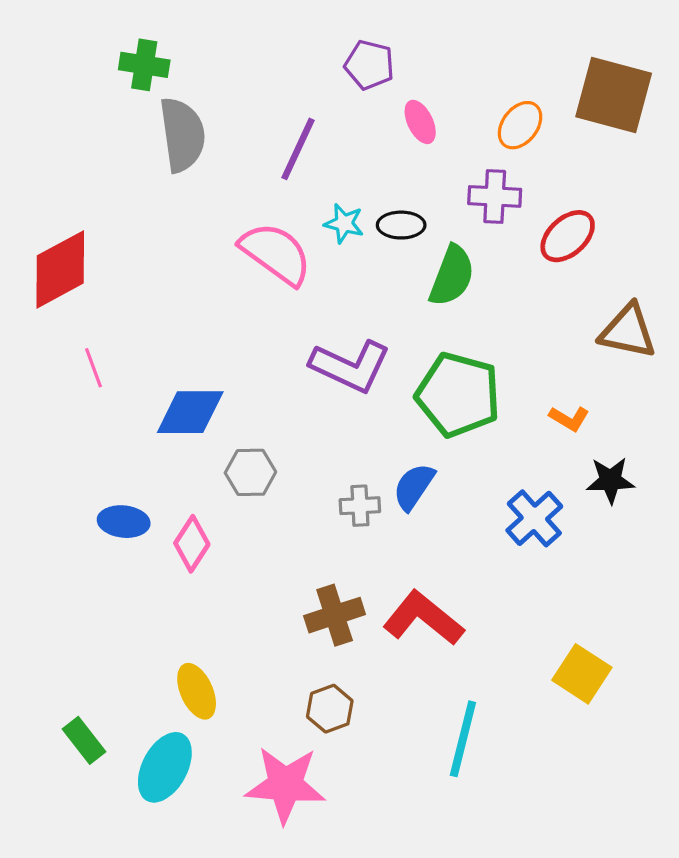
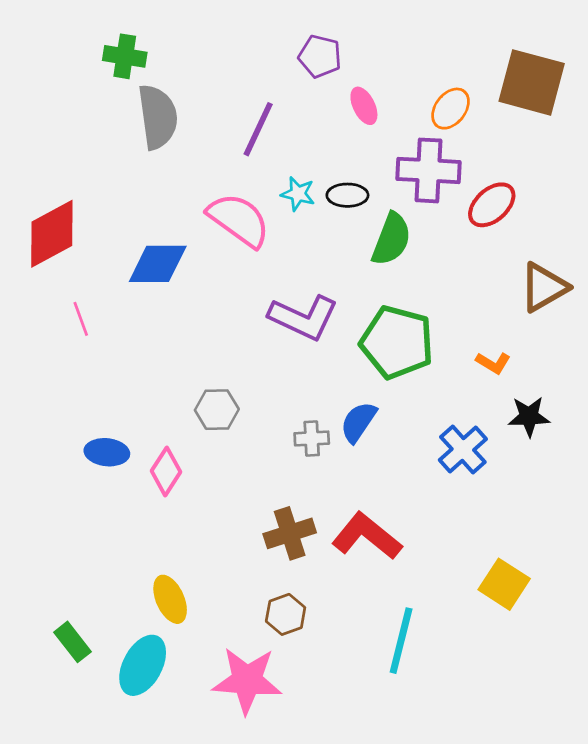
purple cross: (495, 196) -> (429, 170), size x1.4
brown triangle: (628, 331) -> (544, 287), turned -42
blue diamond: (190, 412) -> (158, 264), moved

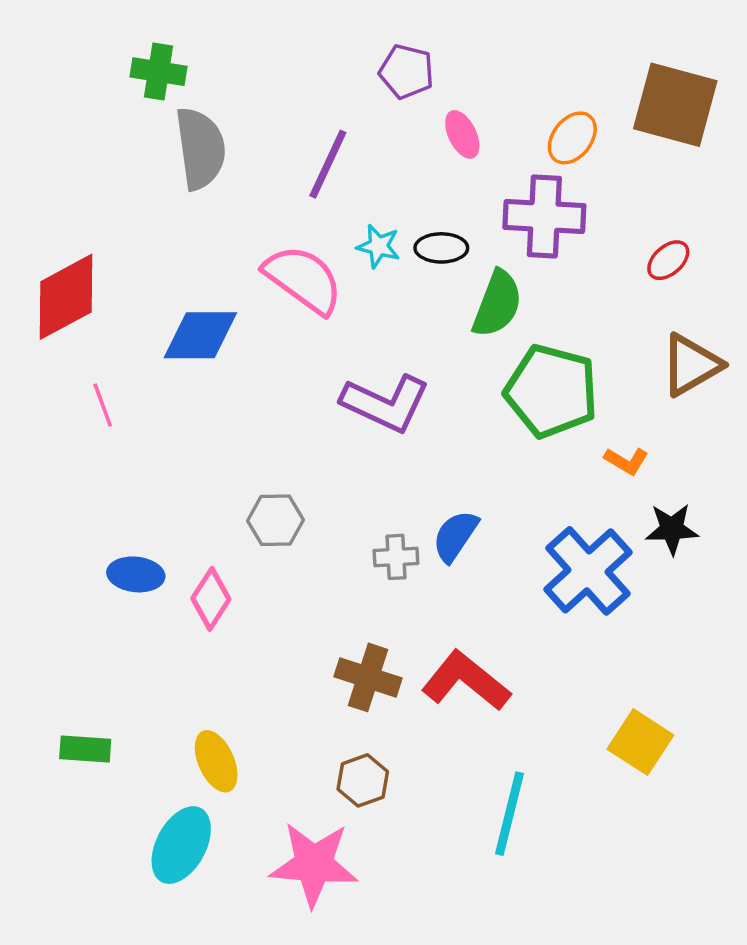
red ellipse: (492, 205) -> (668, 260), moved, size x0.7
green pentagon: (397, 342) -> (551, 391), moved
blue cross: (463, 449) -> (588, 571), size x1.4
brown cross: (290, 533) -> (368, 677), turned 36
green rectangle: (72, 642) -> (85, 749), moved, turned -48

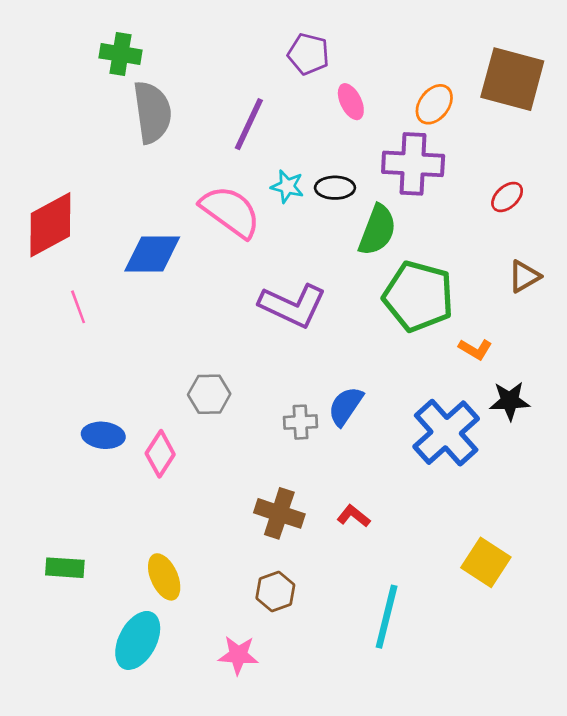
brown triangle: (691, 365) -> (524, 276), size x0.7
red L-shape: (466, 681) -> (353, 516), size x0.5
pink star: (314, 864) -> (238, 655), size x0.6

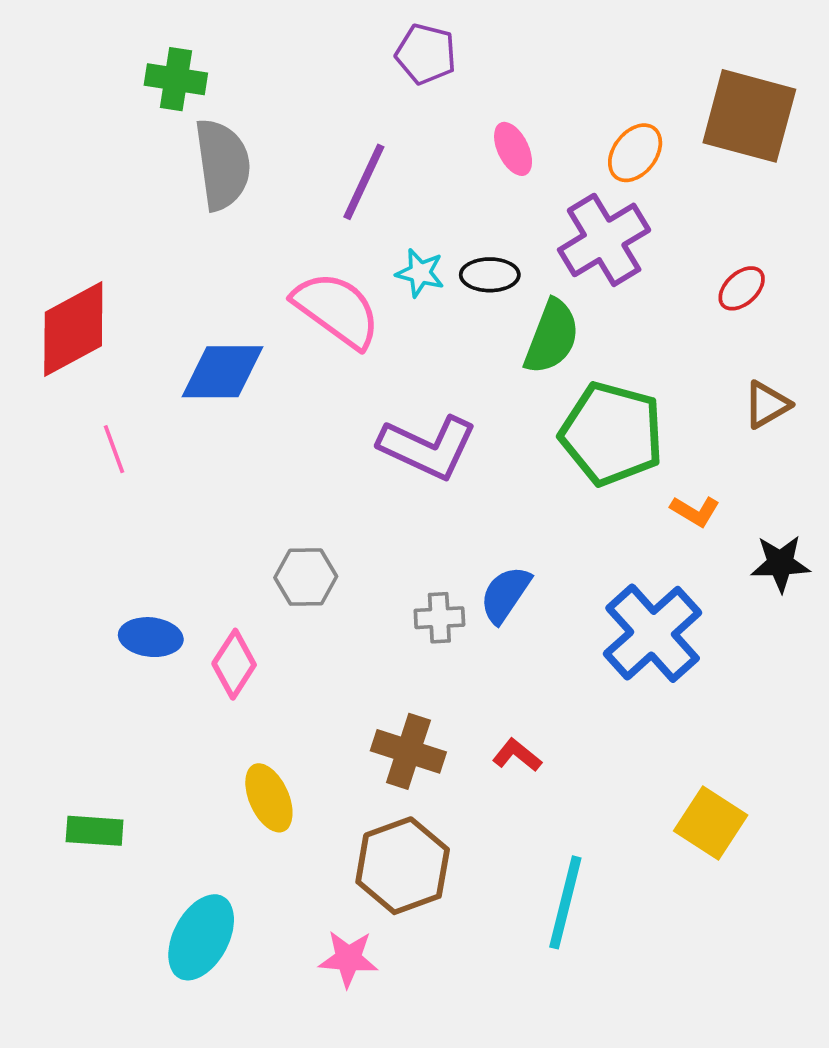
purple pentagon: (308, 54) -> (426, 54), moved
purple cross: (413, 164) -> (604, 240), turned -34
black star: (510, 401) -> (780, 563), moved
yellow ellipse: (164, 577) -> (269, 798), moved
brown hexagon: (275, 591) -> (403, 866), size x1.6

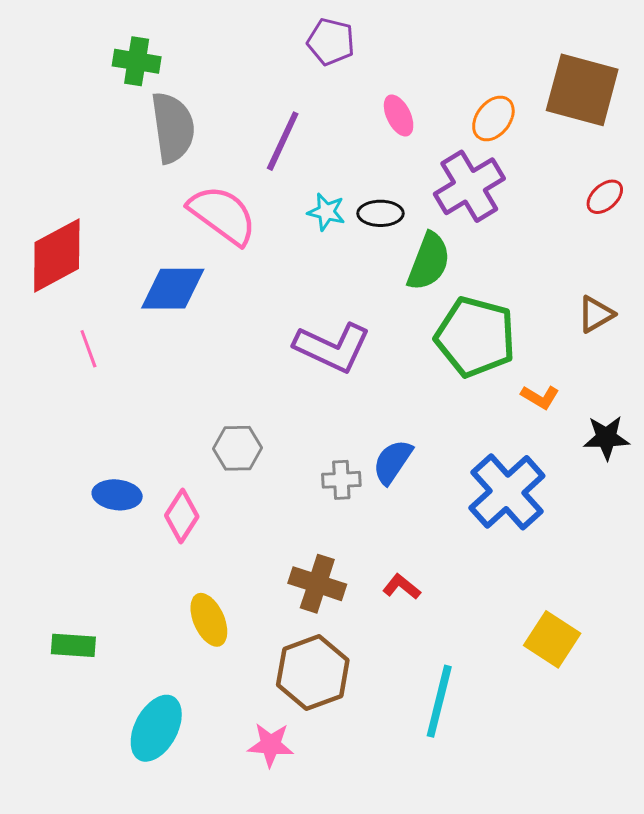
red ellipse: (742, 288) -> (605, 197), moved
pink semicircle: (337, 310) -> (222, 215), moved

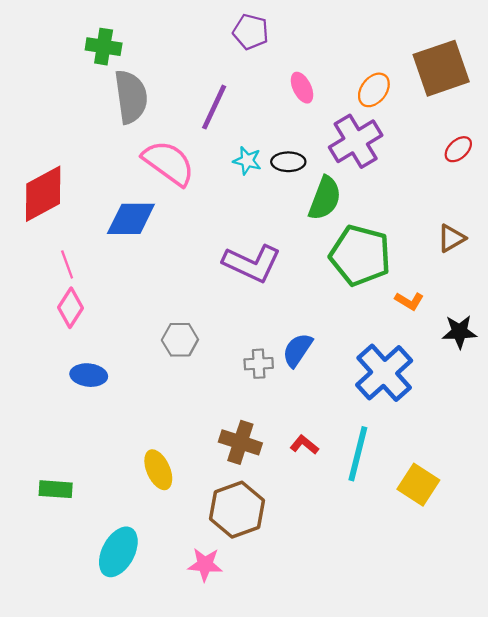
brown square: (582, 90) -> (441, 68), turned -34
pink diamond: (182, 516) -> (70, 308), moved
cyan line: (439, 701) -> (358, 454), moved

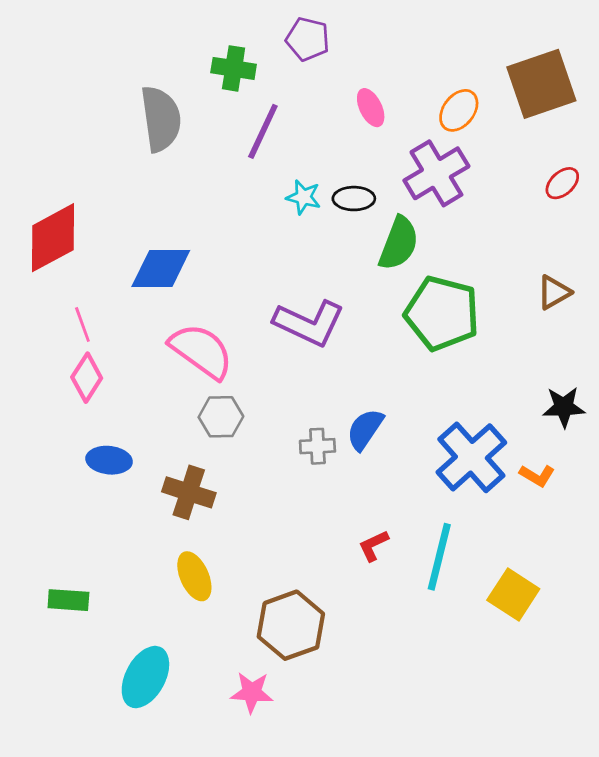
green cross: (104, 47) -> (234, 68), moved
pink semicircle: (169, 163) -> (201, 351), moved
orange L-shape: (409, 301) -> (537, 476), moved
brown cross: (240, 442) -> (189, 492), moved
red L-shape: (304, 445) -> (373, 545), turned -64

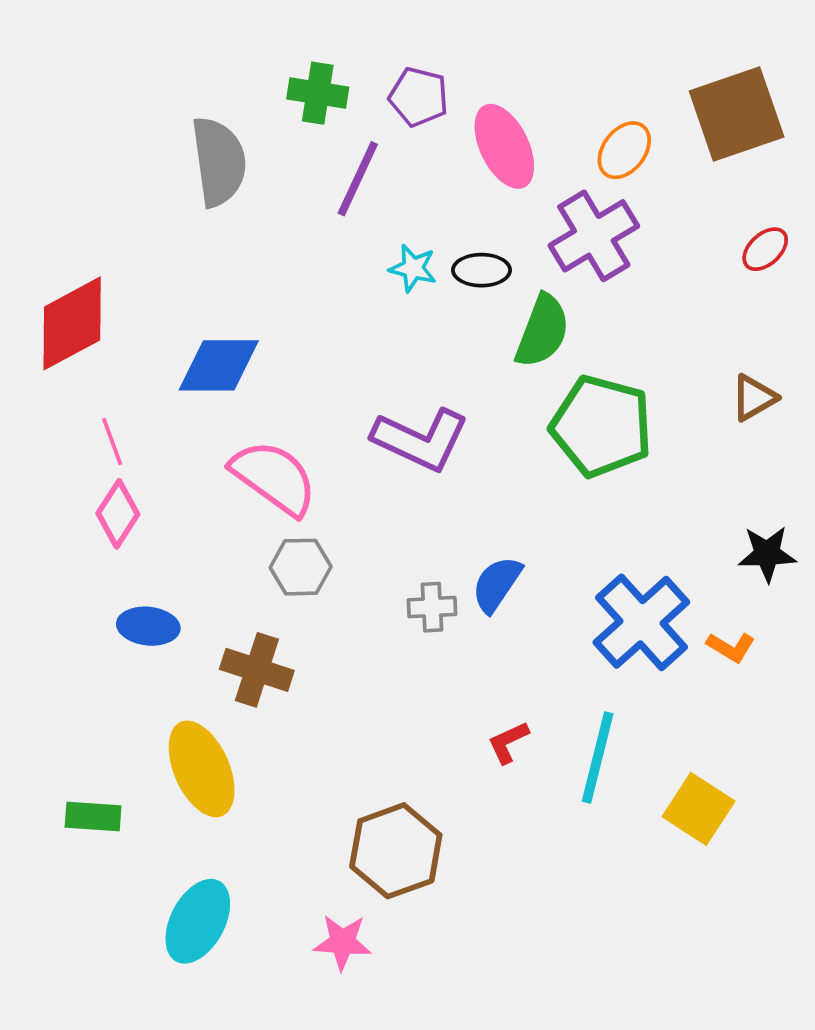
purple pentagon: (308, 39) -> (419, 97), moved
pink ellipse: (371, 108) -> (504, 146), size x1.6
yellow ellipse: (194, 576) -> (202, 769), moved, size x1.4

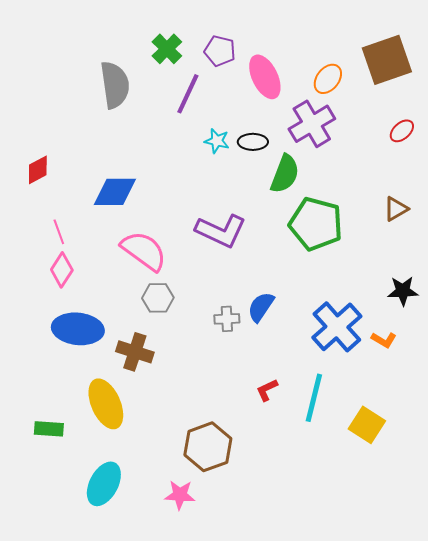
green cross: (318, 93) -> (167, 49), turned 36
red diamond: (72, 323) -> (38, 170), size x0.6
blue ellipse: (148, 626) -> (78, 329), size x1.6

